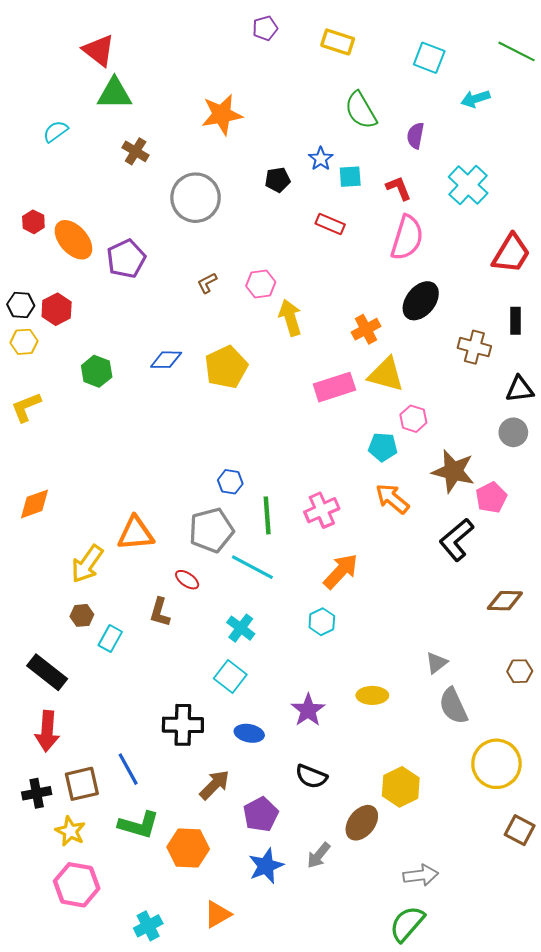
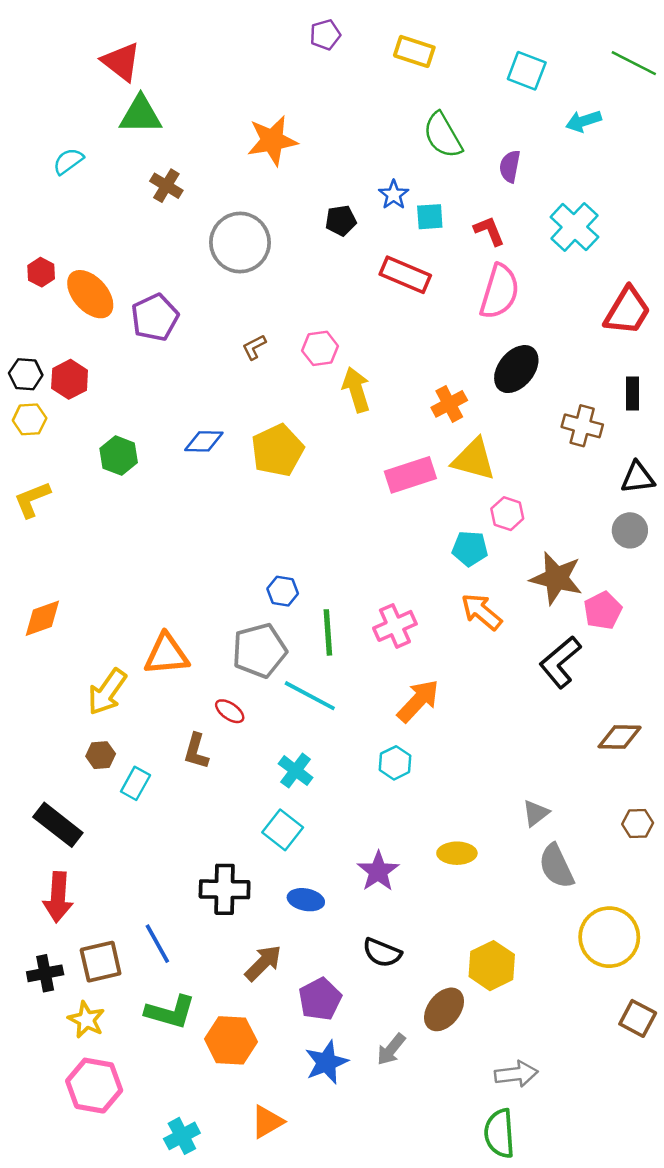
red rectangle: (330, 224) -> (405, 275), size x1.4
green semicircle: (407, 924) -> (500, 1133), turned -45

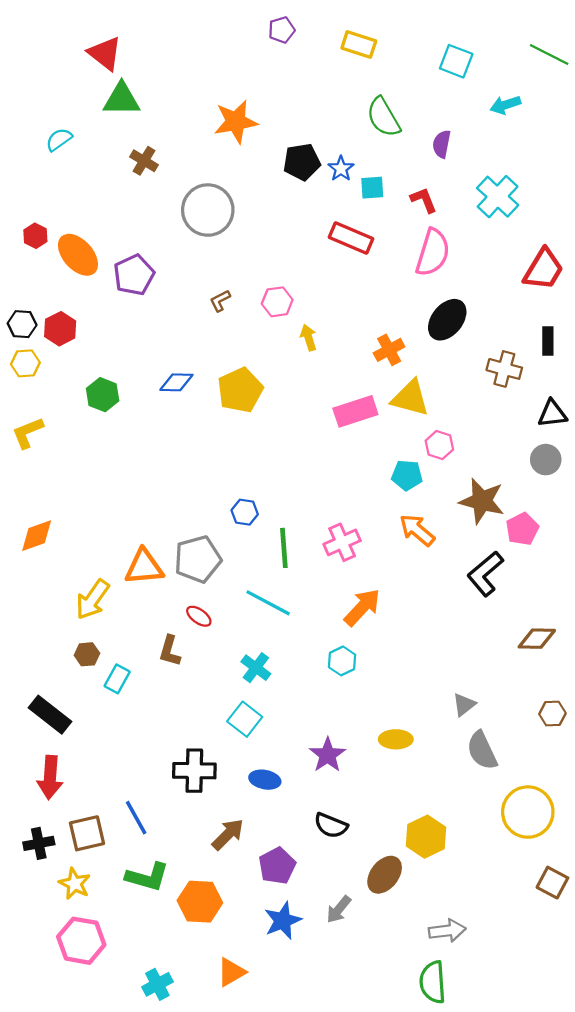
black pentagon: (341, 221) -> (302, 162), moved, size x1.4
yellow arrow: (356, 390) -> (308, 338), size x0.7
gray pentagon: (259, 650) -> (198, 559), moved

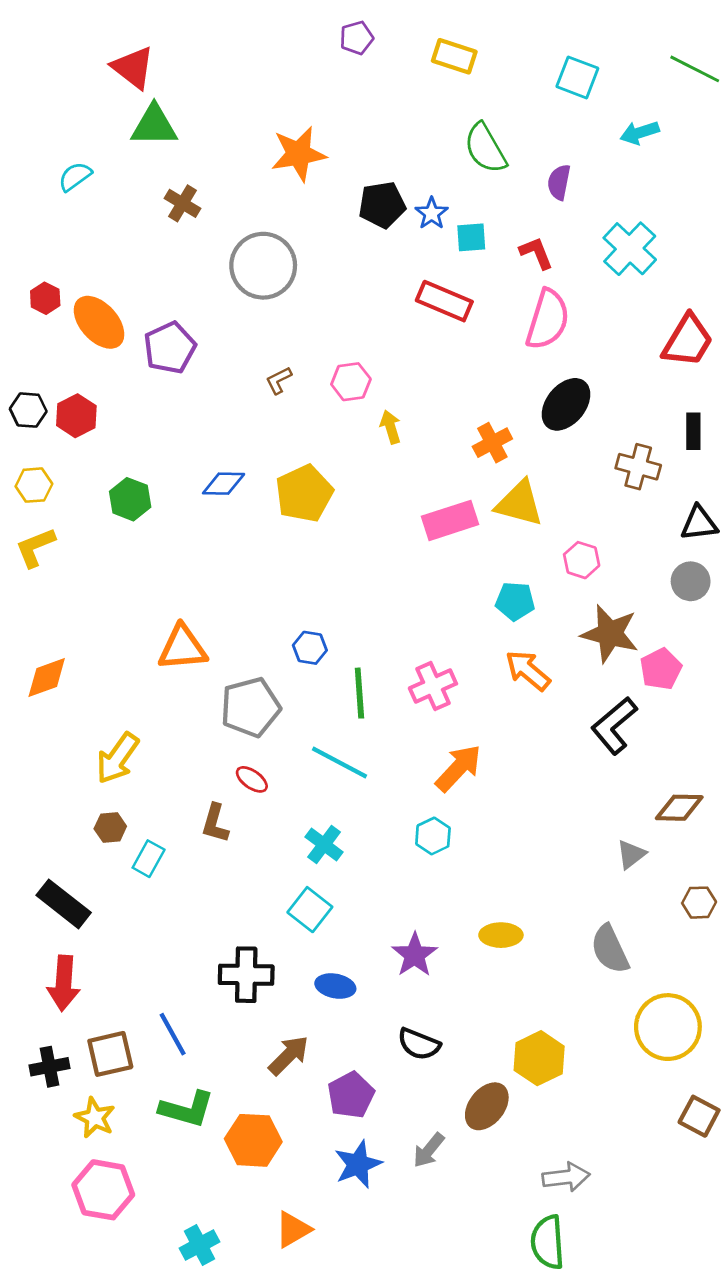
yellow hexagon: (25, 363) -> (34, 485), moved
pink hexagon: (439, 445) -> (582, 560), moved
orange triangle: (144, 567) -> (183, 648), moved
gray triangle: (464, 705) -> (631, 854), moved

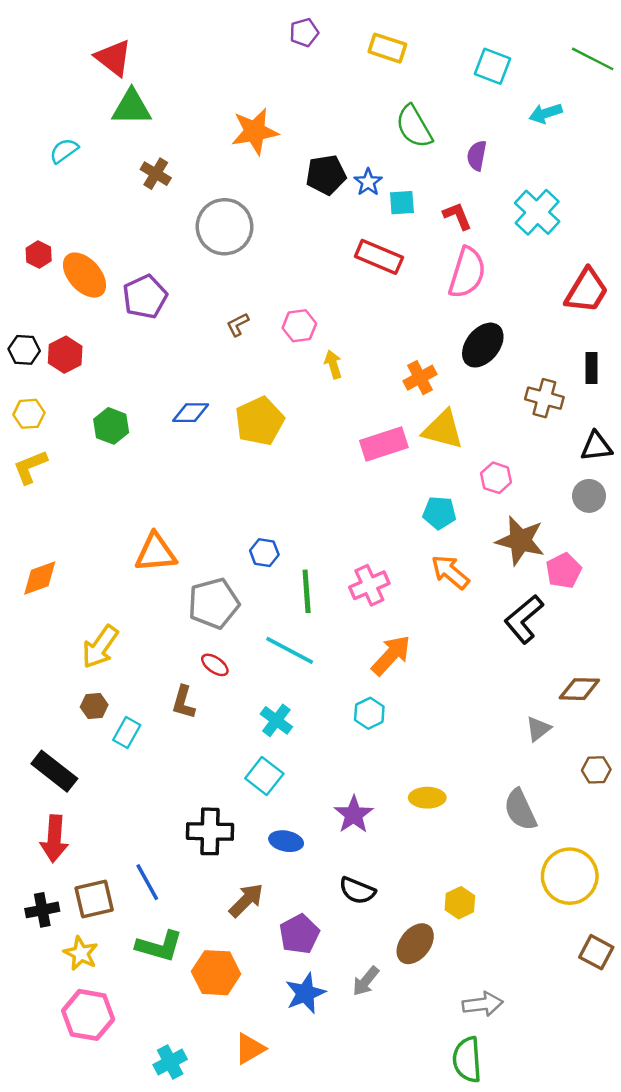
yellow hexagon: (539, 1058) -> (460, 903), size x0.7

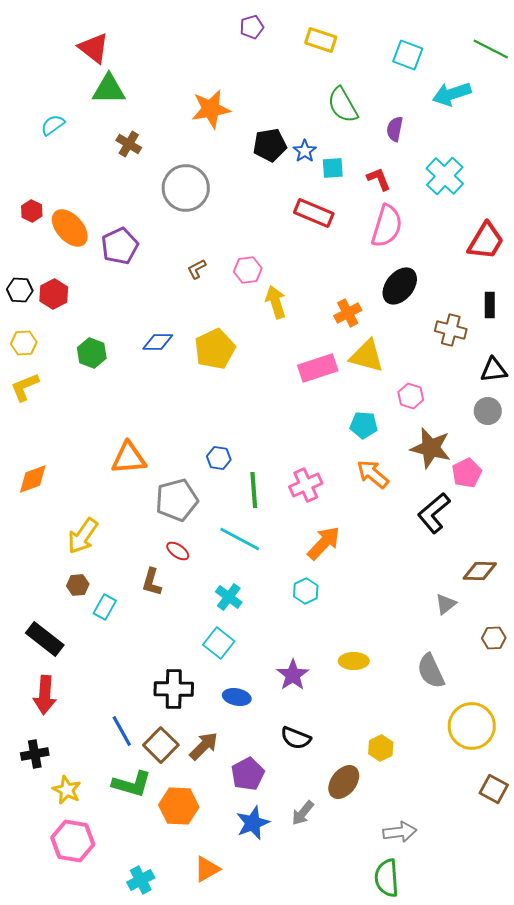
cyan arrow: (546, 113) -> (452, 94), size x1.4
yellow arrow: (333, 364) -> (276, 302), size x1.4
brown square: (94, 899) -> (161, 745), moved, turned -32

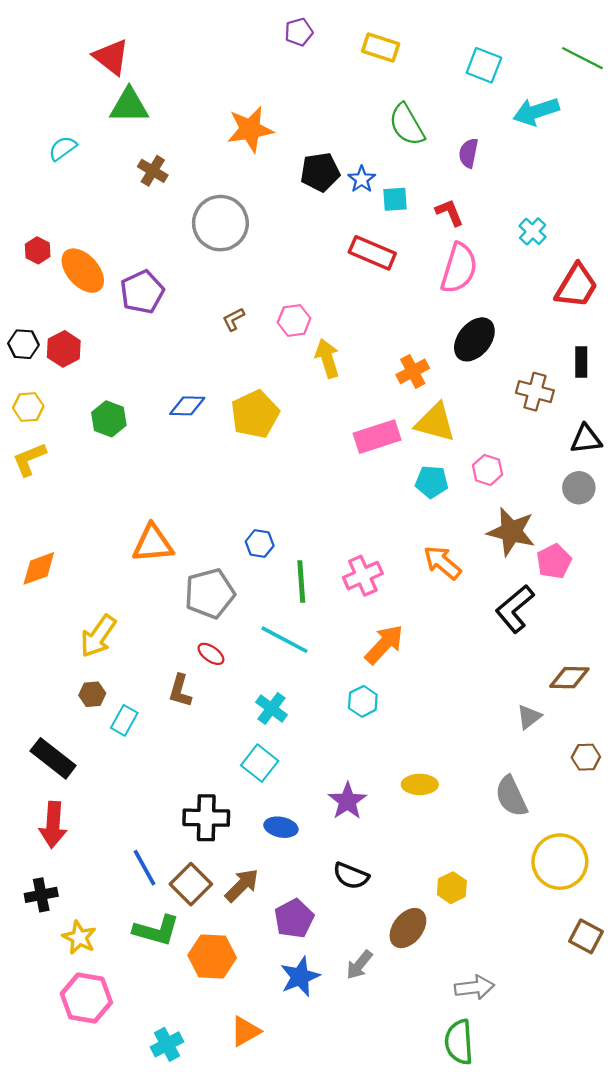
cyan cross: (445, 176) -> (533, 231), moved, size x0.6
cyan pentagon: (364, 425) -> (432, 482), moved

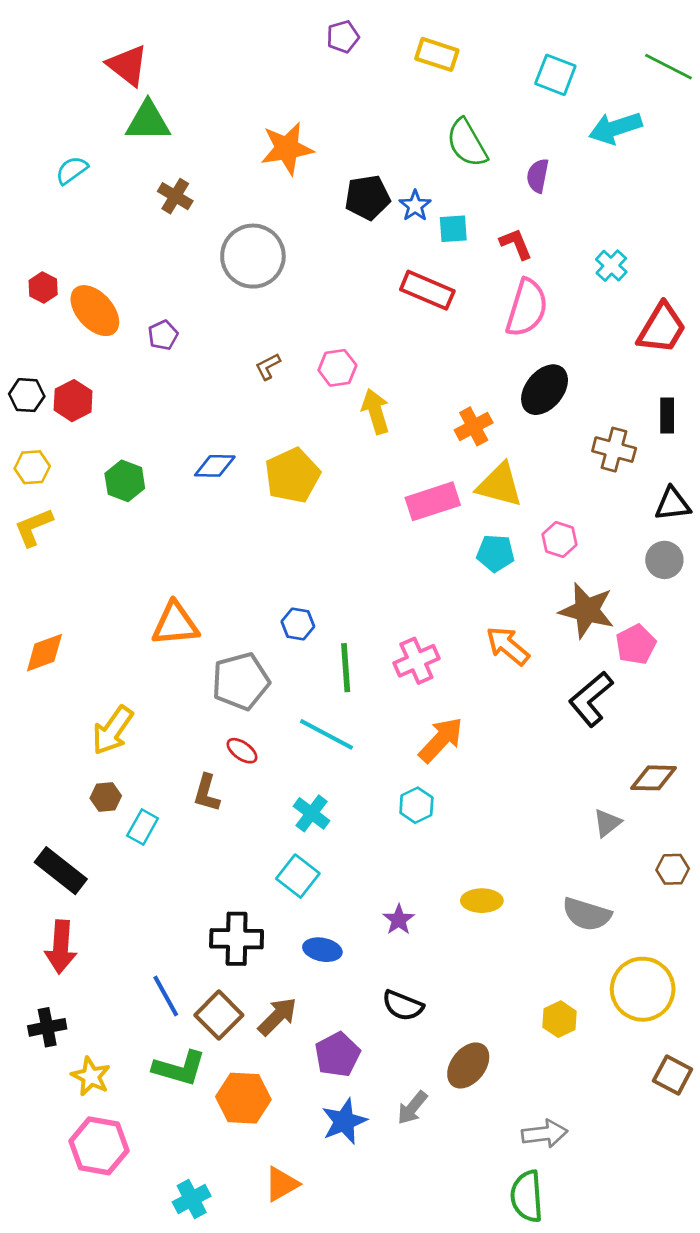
purple pentagon: (142, 292) -> (163, 335), size x0.6
gray semicircle: (511, 796) -> (587, 914), turned -48
purple star: (347, 801) -> (399, 920), size x0.7
yellow hexagon: (452, 888) -> (559, 1019), moved

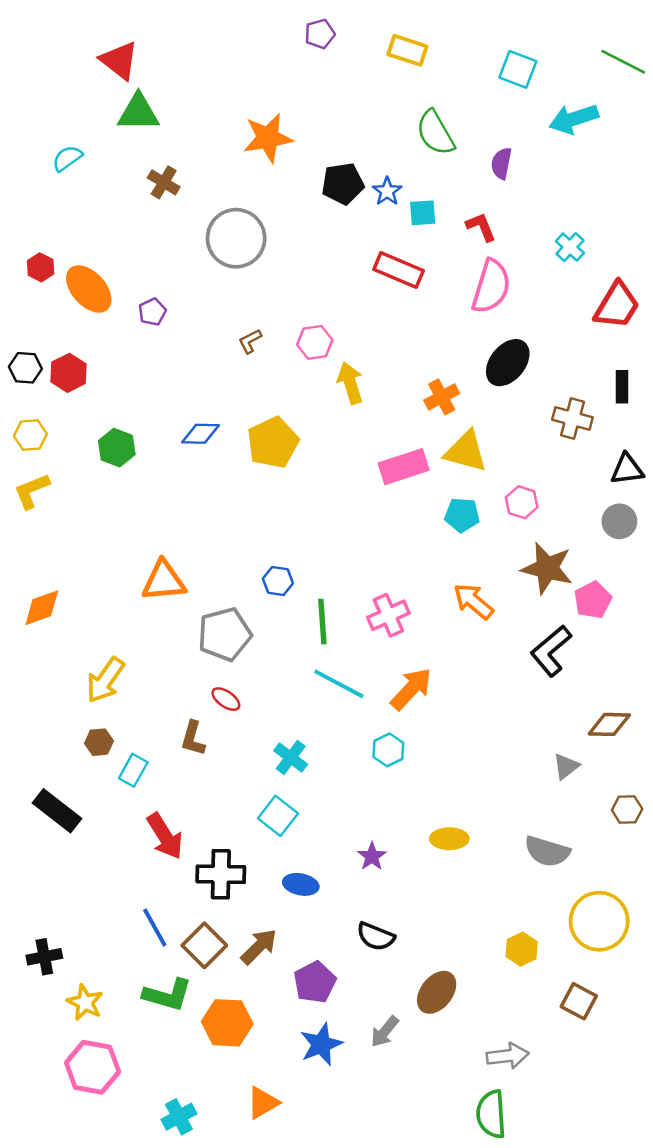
cyan line: (326, 734) -> (339, 684), moved
red arrow: (61, 947) -> (165, 836), moved, turned -36
brown square: (673, 1075) -> (579, 1001), moved

